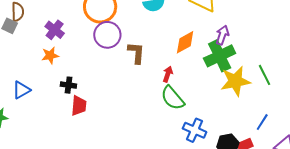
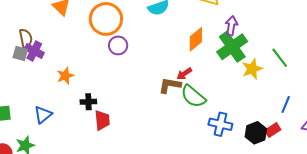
purple cross: (55, 30) -> (34, 51), moved
purple circle: (107, 35) -> (118, 45), size x0.7
brown L-shape: (136, 53) -> (170, 85), moved, turned -75
red arrow: (168, 74) -> (184, 74), turned -133
yellow star: (235, 81) -> (252, 69), size x0.7

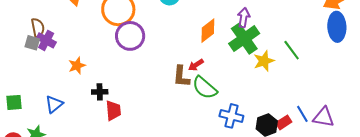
purple circle: (118, 45) -> (130, 36), size x1.5
brown L-shape: (170, 85) -> (181, 76), turned -95
blue line: (286, 105) -> (302, 114), moved, turned -54

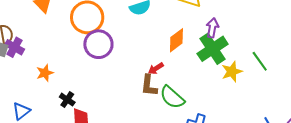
red arrow: (196, 65) -> (156, 69), moved
black cross: (100, 92) -> (67, 100), turned 35

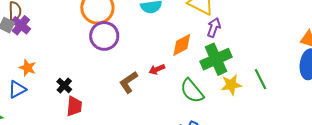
purple arrow: (212, 28) -> (214, 27), moved
orange star: (45, 73) -> (28, 68), moved, turned 30
brown L-shape: (149, 86) -> (129, 82), moved, turned 40
green semicircle: (172, 97) -> (192, 91), moved

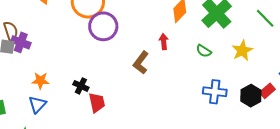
red arrow: (157, 69) -> (164, 42), turned 126
yellow star: (231, 85) -> (242, 51), moved
green semicircle: (192, 91) -> (204, 51), size x0.6

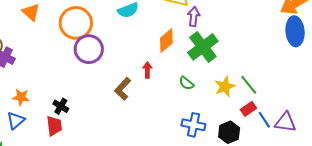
green line: (265, 18) -> (249, 85), moved
red rectangle: (267, 91) -> (248, 109), moved
red trapezoid: (97, 102) -> (54, 126), moved

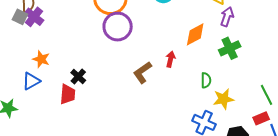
green cross: (203, 47) -> (230, 48), size x0.7
green semicircle: (186, 83) -> (206, 80), turned -140
yellow star: (225, 86) -> (223, 99), moved

